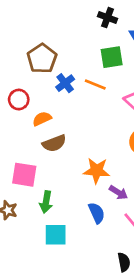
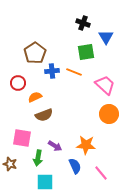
blue cross: (65, 83) -> (52, 71), turned 32
orange star: (97, 171) -> (86, 145), moved
purple arrow: (118, 192) -> (55, 146), moved

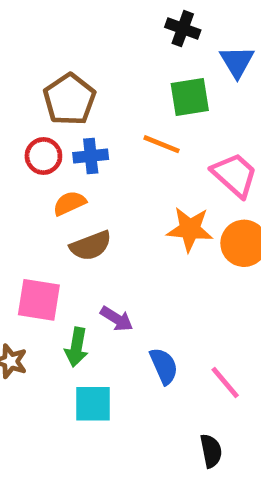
blue cross: (52, 71) -> (91, 156), moved
red circle: (18, 83) -> (43, 156), moved
orange star: (86, 145) -> (190, 229), moved

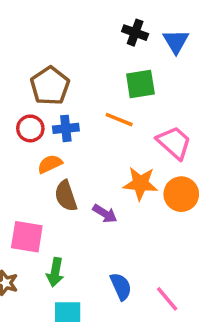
blue triangle: (237, 62) -> (176, 41), moved
brown semicircle: (91, 246) -> (66, 196), turned 92
purple arrow: (117, 319) -> (105, 214), moved

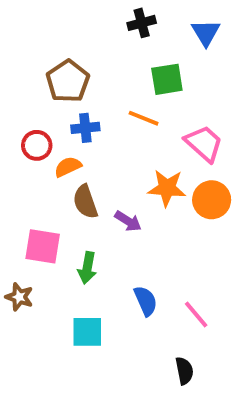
black cross: (135, 33) -> (142, 23), moved, turned -35
red circle: (30, 128) -> (37, 145), moved
green arrow: (55, 272) -> (87, 268), moved

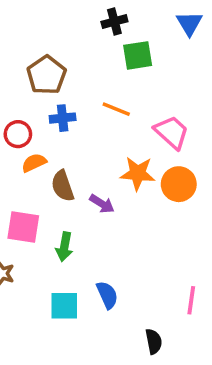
blue triangle: (206, 33) -> (189, 23), moved
green square: (167, 79) -> (138, 55), moved
orange semicircle: (68, 167) -> (34, 163), moved
blue semicircle: (146, 301) -> (107, 295), moved
pink line: (196, 314) -> (191, 300), moved, turned 48

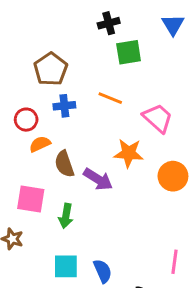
orange circle: (179, 184) -> (173, 176), moved
purple arrow: (102, 204) -> (98, 179), size x1.4
blue semicircle: (107, 295) -> (103, 271), moved

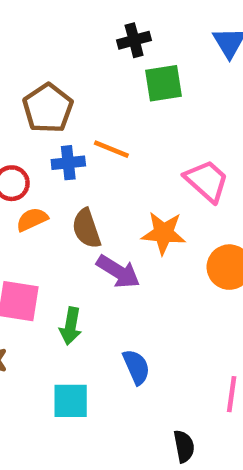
orange line: (110, 98) -> (111, 149), moved
brown semicircle: (64, 164) -> (86, 229), moved
blue semicircle: (103, 271) -> (136, 367), moved

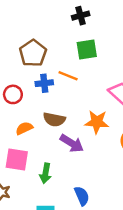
green square: (164, 83) -> (87, 49), moved
orange semicircle: (32, 219) -> (24, 128), moved
brown semicircle: (86, 229) -> (54, 119), turned -60

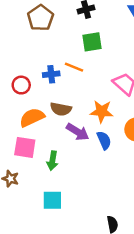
brown pentagon: (33, 53) -> (40, 18), moved
orange semicircle: (24, 128) -> (32, 117), size x1.5
blue semicircle: (82, 196) -> (104, 140), moved

